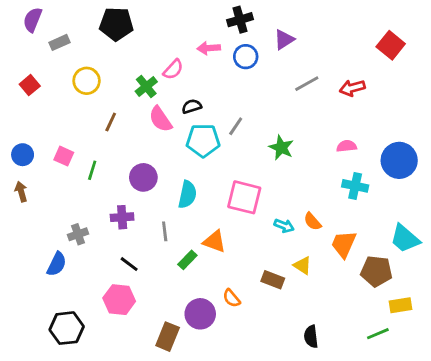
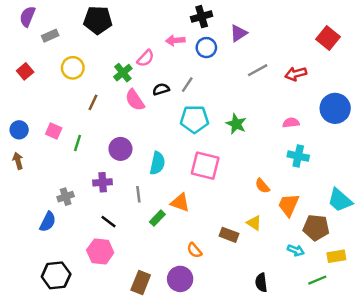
gray line: (236, 126) -> (187, 85), moved
cyan pentagon: (203, 140) -> (194, 119), moved
blue circle: (399, 160) -> (335, 108), moved
cyan arrow: (284, 226) -> (296, 250), moved
purple circle: (200, 314) -> (180, 279), moved

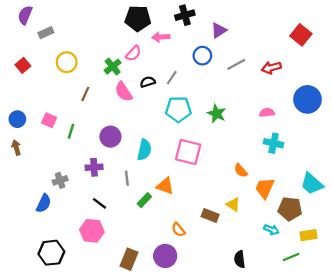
black pentagon: (98, 20) -> (138, 18), moved
blue circle: (206, 48) -> (202, 56), moved

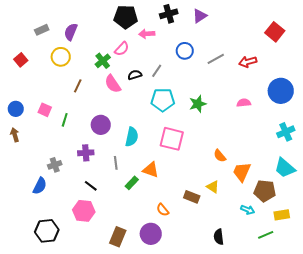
purple semicircle: (25, 15) -> (71, 32), moved
purple triangle: (219, 30) -> (200, 16), moved
green star: (217, 114) -> (198, 104), turned 30
cyan cross: (274, 143) -> (286, 132), moved, turned -36

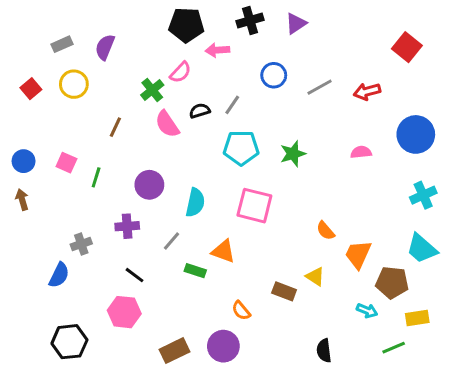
yellow circle: (61, 57) -> (74, 84), moved
gray line: (116, 163) -> (172, 241), turned 48
green rectangle: (132, 183) -> (195, 271), turned 64
brown rectangle: (118, 237) -> (175, 351), turned 42

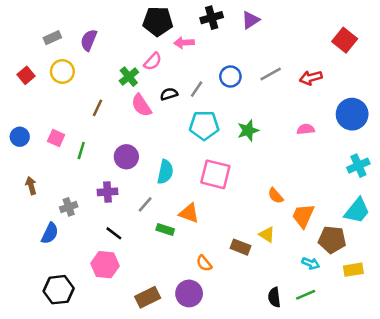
blue circle: (274, 75) -> (230, 77), moved
brown arrow: (22, 200) -> (31, 186), moved
cyan trapezoid: (422, 248) -> (357, 211), turned -92
green line: (394, 348) -> (306, 295), moved

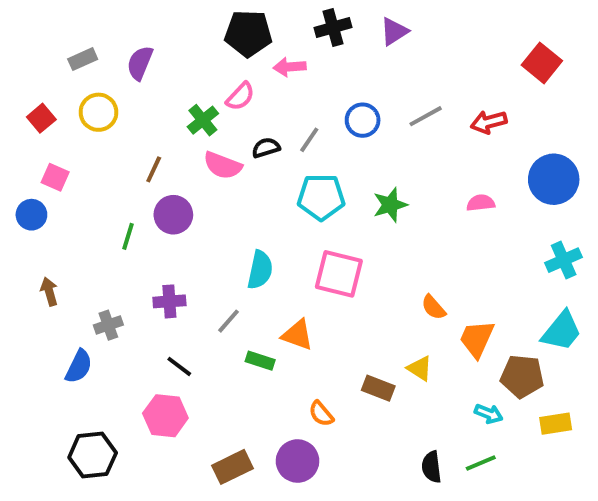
pink semicircle: (141, 105) -> (223, 165), turned -35
pink square: (56, 138) -> (55, 177), moved
purple circle: (126, 157) -> (173, 215), moved

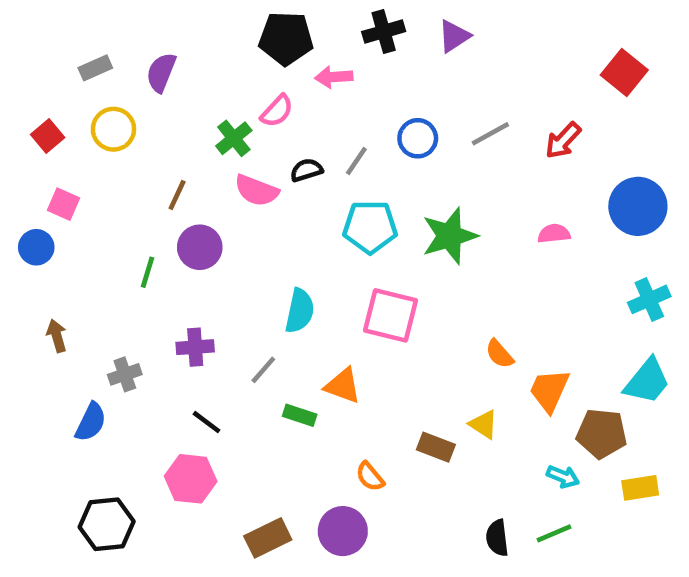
red arrow: (489, 122) -> (563, 141), turned -32
green star: (390, 205) -> (449, 236), size x1.4

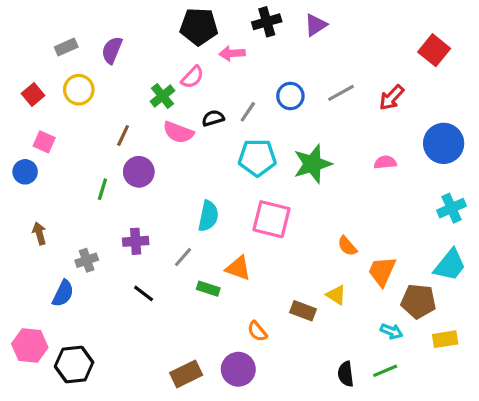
pink hexagon: (191, 479) -> (30, 346), moved

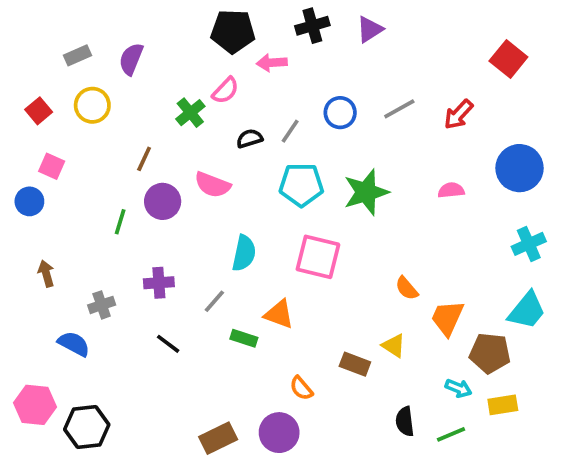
pink semicircle: (178, 132) -> (213, 185), moved
blue semicircle: (63, 293) -> (74, 344), turned -88
yellow rectangle: (445, 339) -> (503, 405), moved
black semicircle: (346, 374) -> (405, 421), moved

